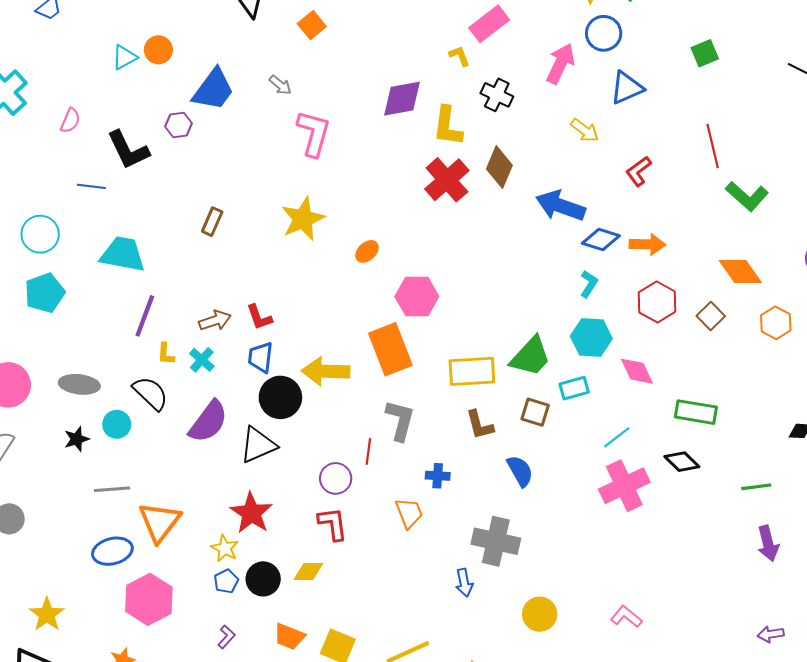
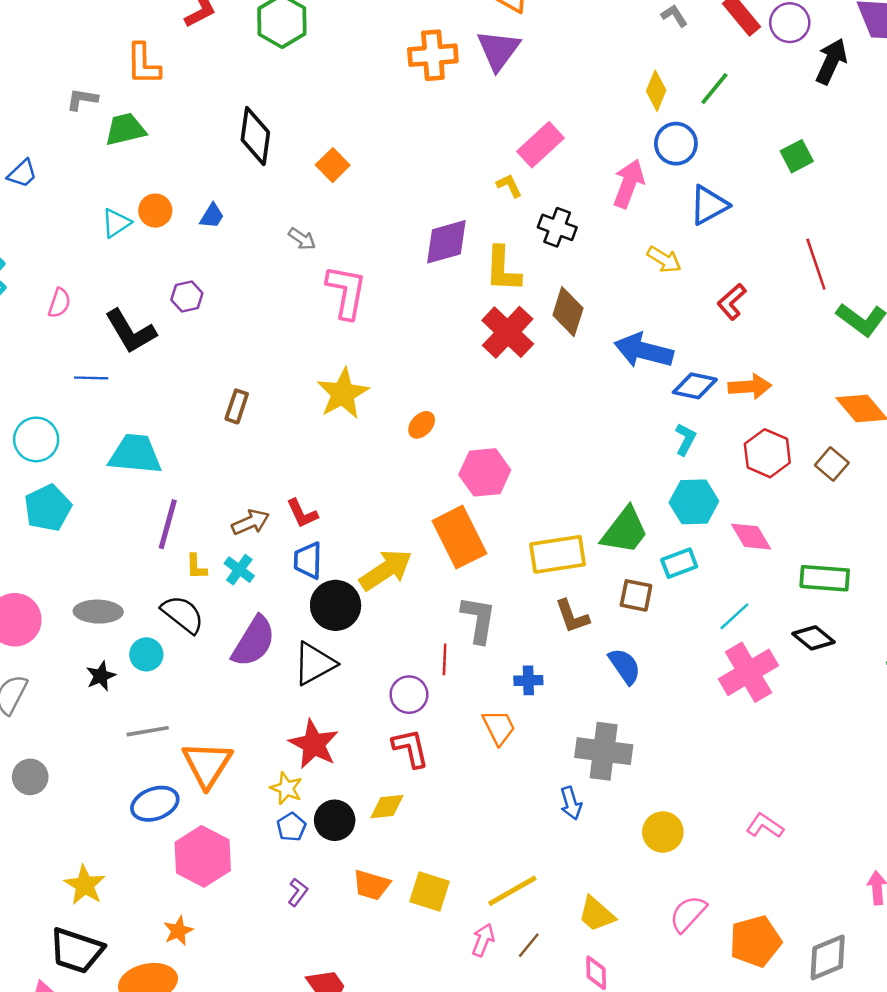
blue trapezoid: (213, 90) -> (212, 216), moved, size x0.5
yellow arrow: (326, 371) -> (386, 570), turned 150

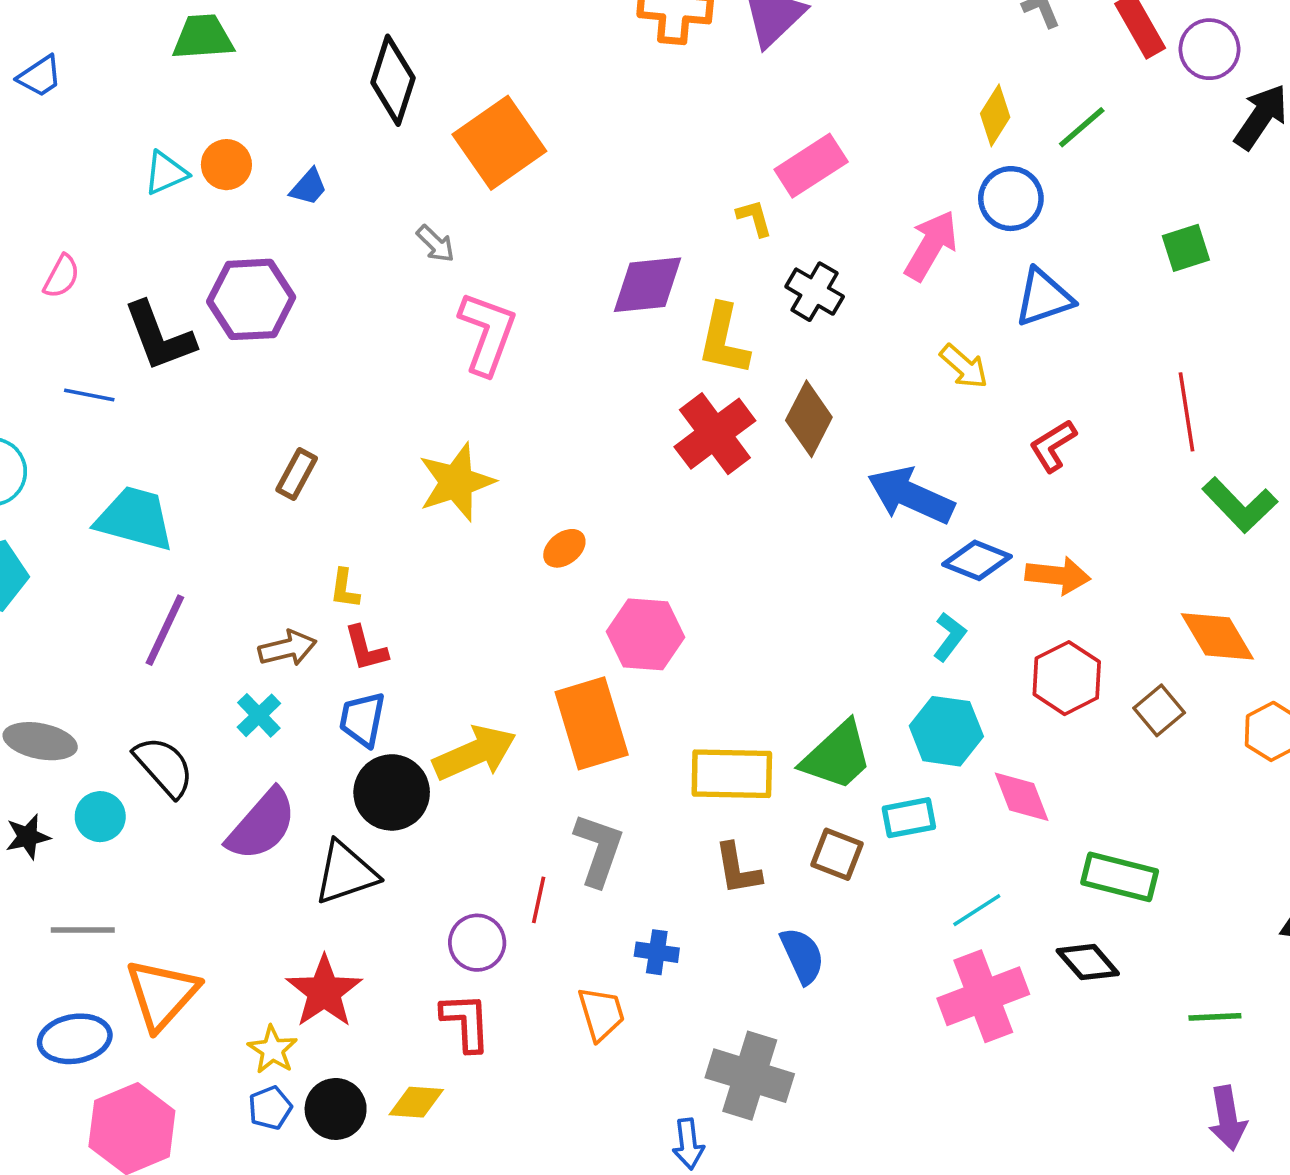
orange square: (333, 165) -> (499, 143), size x1.8
purple hexagon: (187, 297) -> (251, 299), size x1.8
yellow L-shape: (196, 567) -> (345, 589), moved

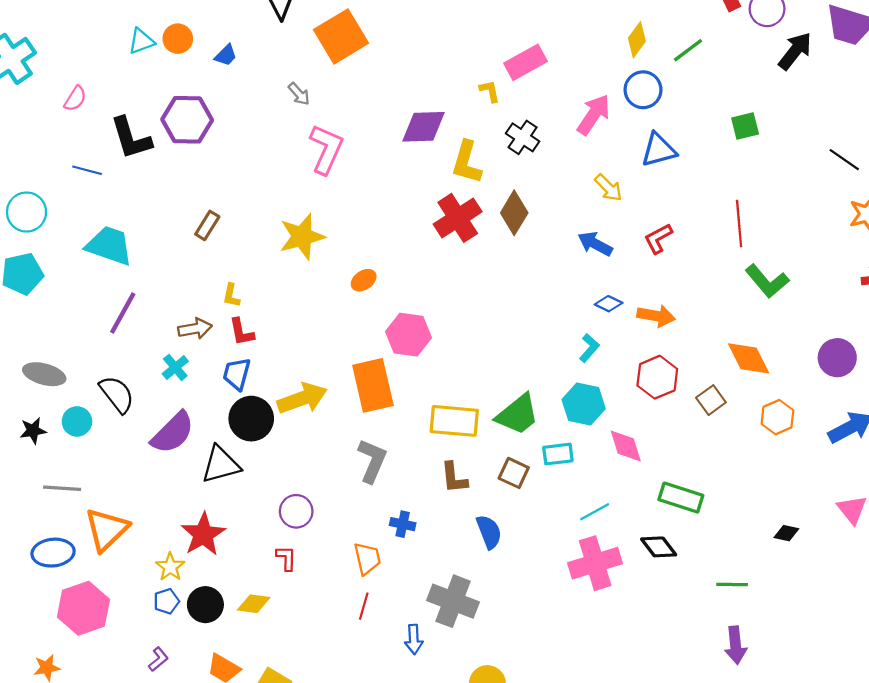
blue arrow: (911, 495) -> (595, 244), moved, size x0.7
blue diamond: (977, 560) -> (609, 304), size x0.7
red line: (539, 900) -> (364, 606), moved
red L-shape: (466, 1022) -> (286, 558), size x0.7

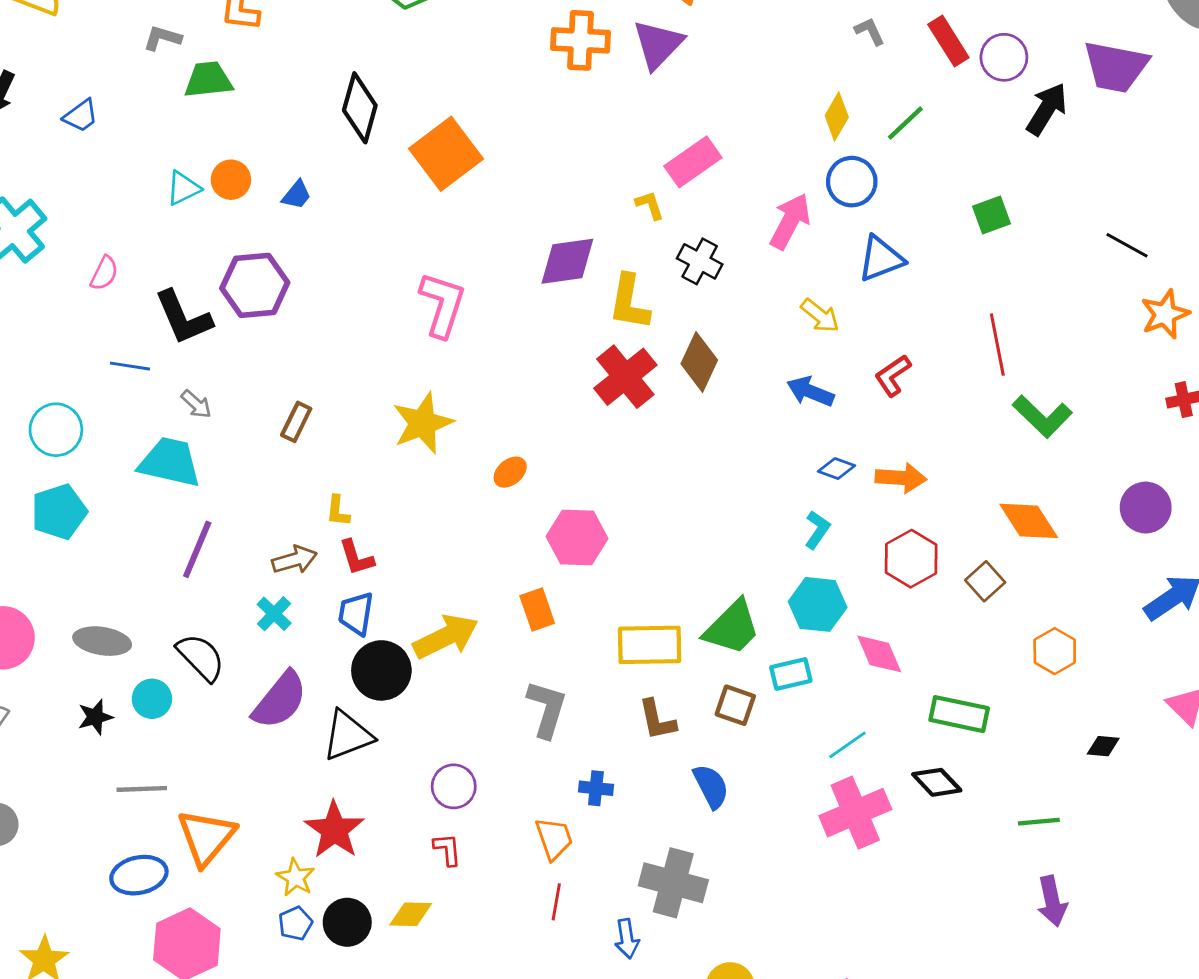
gray arrow: (299, 94) -> (196, 404), moved
orange rectangle: (373, 385) -> (537, 610), size x0.6
orange hexagon: (777, 417) -> (1055, 651), moved

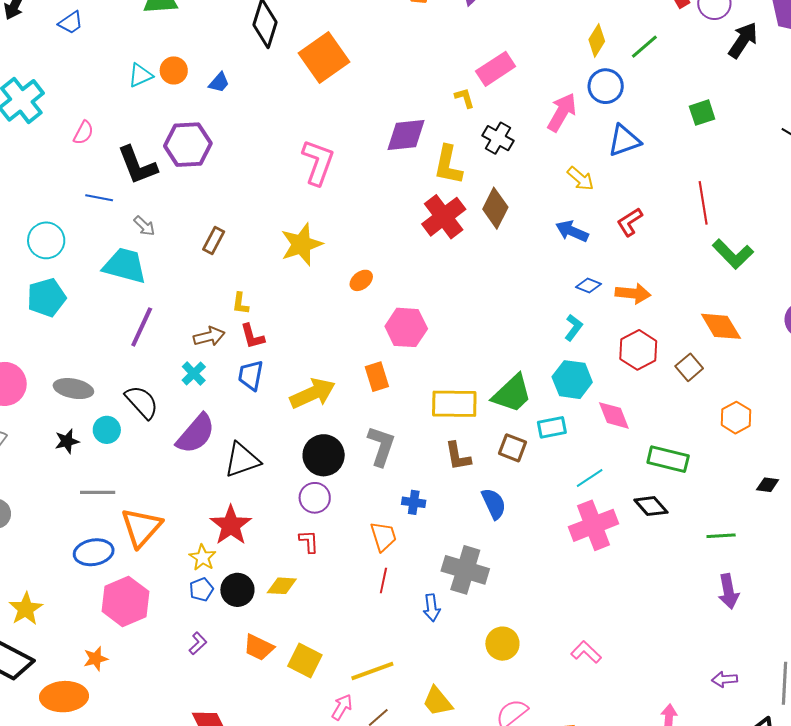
black circle: (381, 670) -> (324, 455), moved

